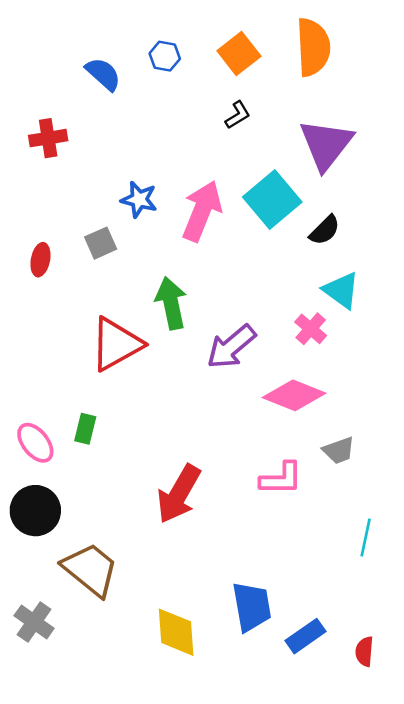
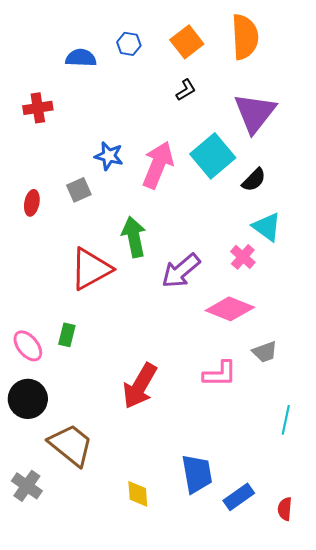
blue semicircle: (103, 74) -> (81, 58), turned -40
yellow diamond: (176, 632) -> (138, 494), size x0.7

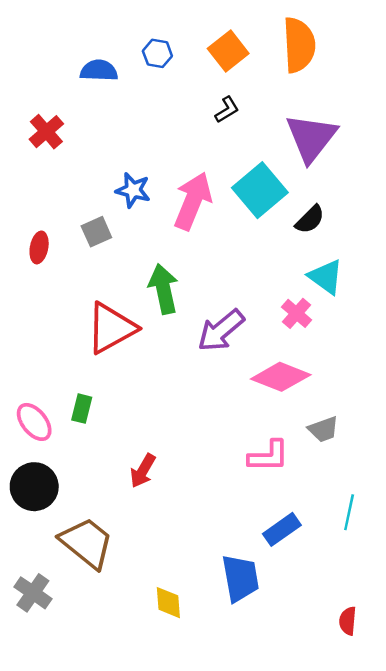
red cross: (38, 108) -> (46, 132), turned -32
red arrow: (140, 386) -> (143, 471), moved, size x0.6
blue rectangle: (239, 497) -> (282, 529), moved

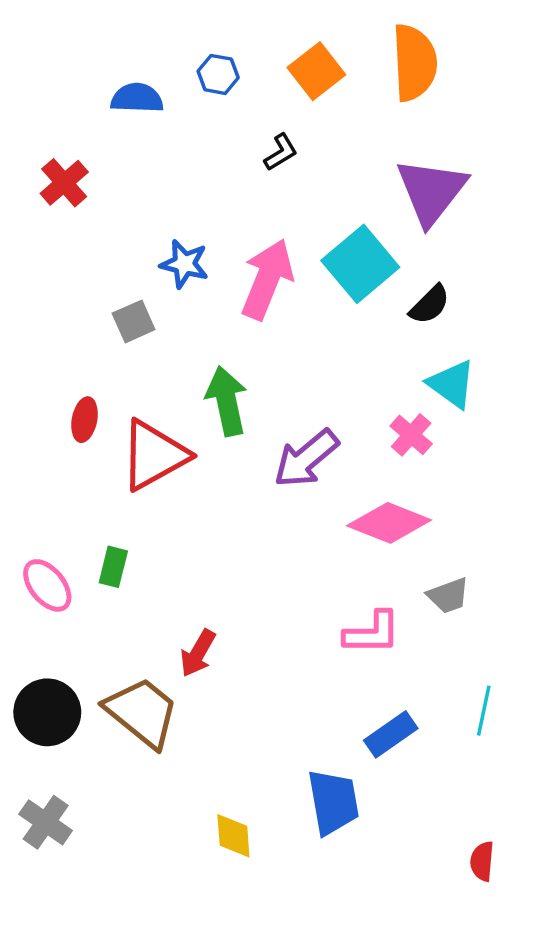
black L-shape: (227, 110) -> (281, 152), moved
red ellipse: (39, 247) -> (84, 420), moved
black circle: (34, 487) -> (47, 712), moved
brown trapezoid: (87, 543) -> (142, 712), moved

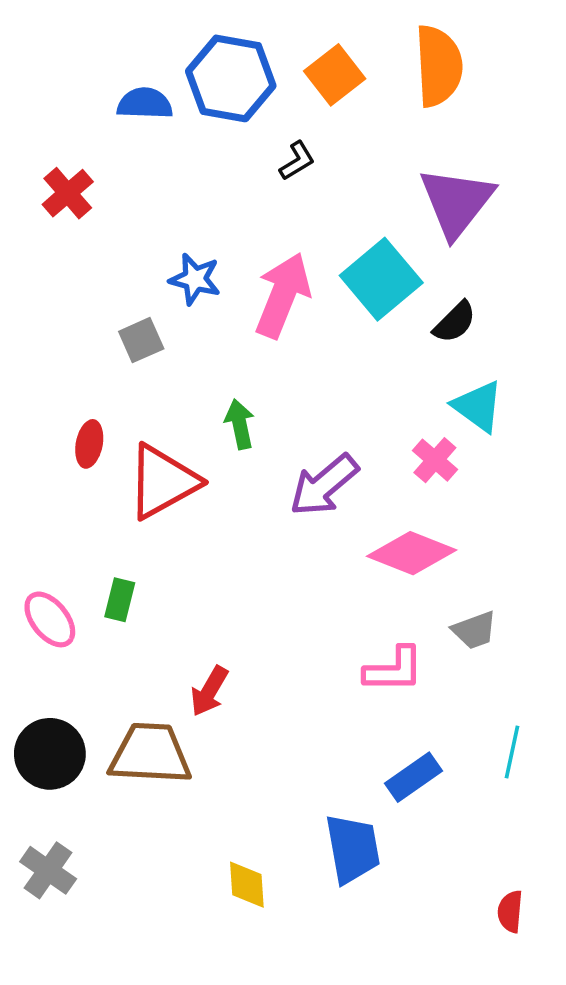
blue hexagon: (218, 74) -> (231, 78), size x2.0
green arrow: (227, 401) -> (240, 424), size x0.7
brown trapezoid: (142, 712) -> (150, 754), turned -36

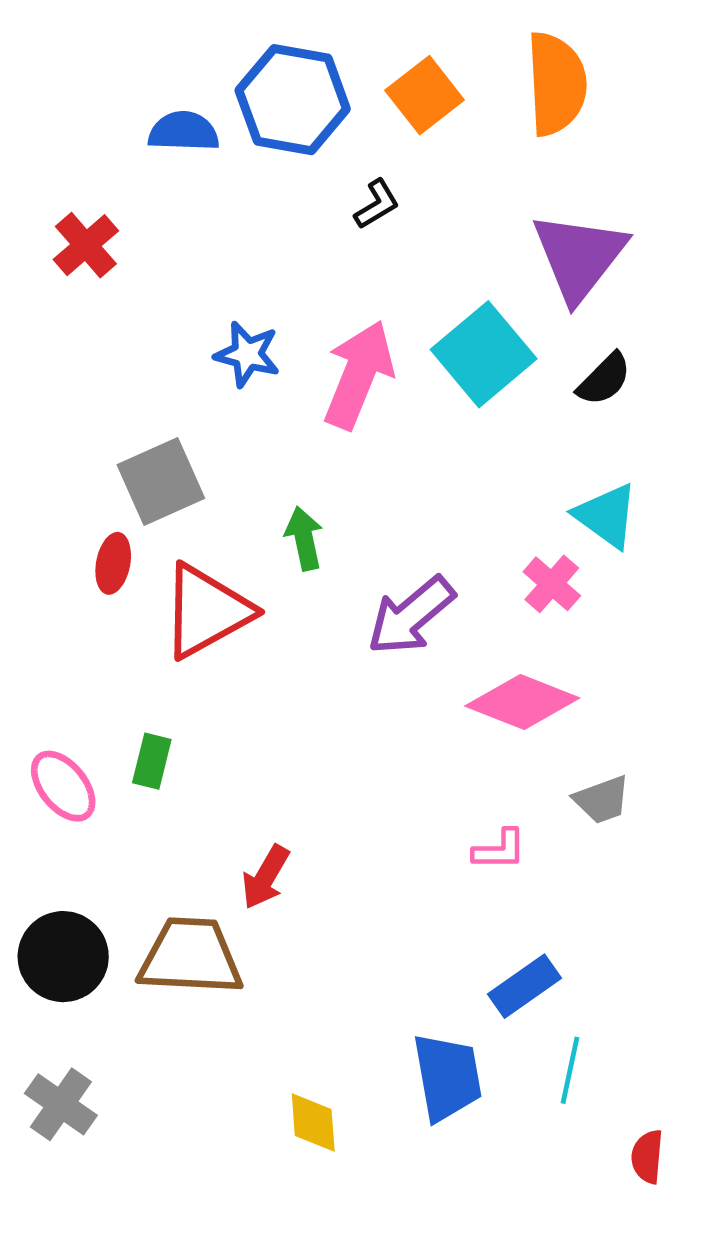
black semicircle: (455, 322) -> (604, 379), moved
gray square: (141, 340) -> (161, 482), moved, size x1.5
pink L-shape: (394, 670) -> (500, 850), size x0.7
cyan line: (512, 752) -> (570, 1070), moved

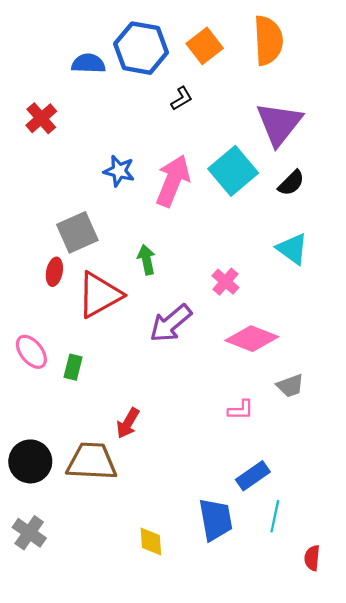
pink cross: (552, 584) -> (225, 282), moved
purple arrow: (411, 616) -> (171, 323), moved
pink ellipse: (63, 786) -> (31, 352), moved

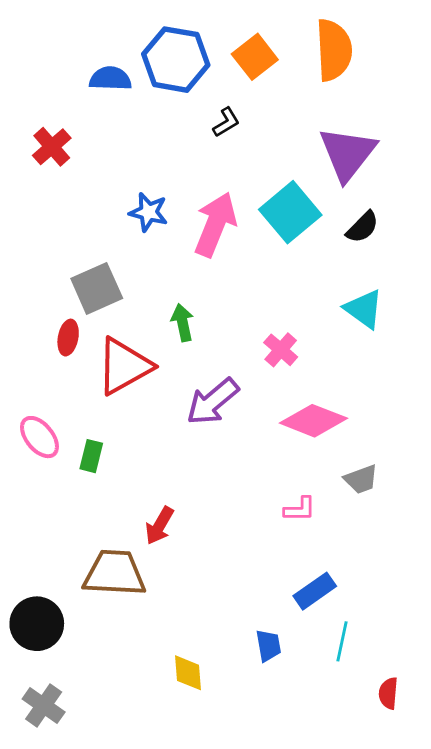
black circle: (30, 461) -> (37, 624), moved
blue trapezoid: (216, 520) -> (268, 646), size x0.6
gray cross: (29, 533) -> (44, 705), moved

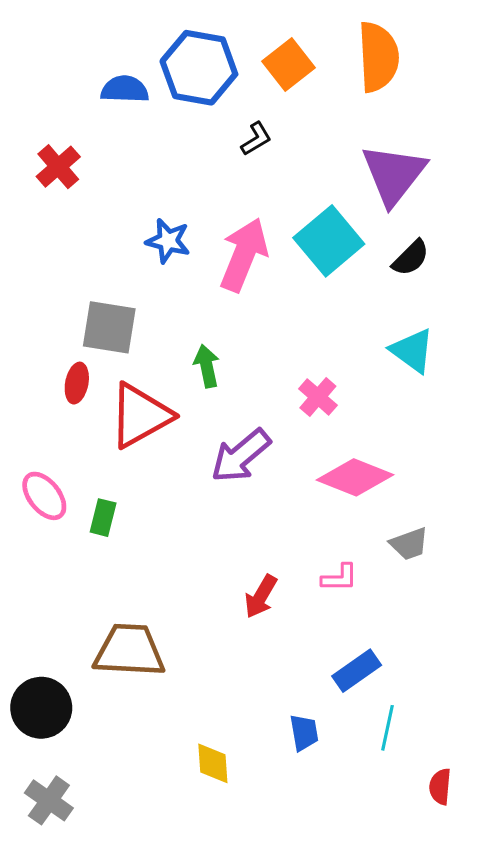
gray square: (97, 288) -> (109, 327), turned 33
red arrow: (159, 526) -> (261, 596), moved

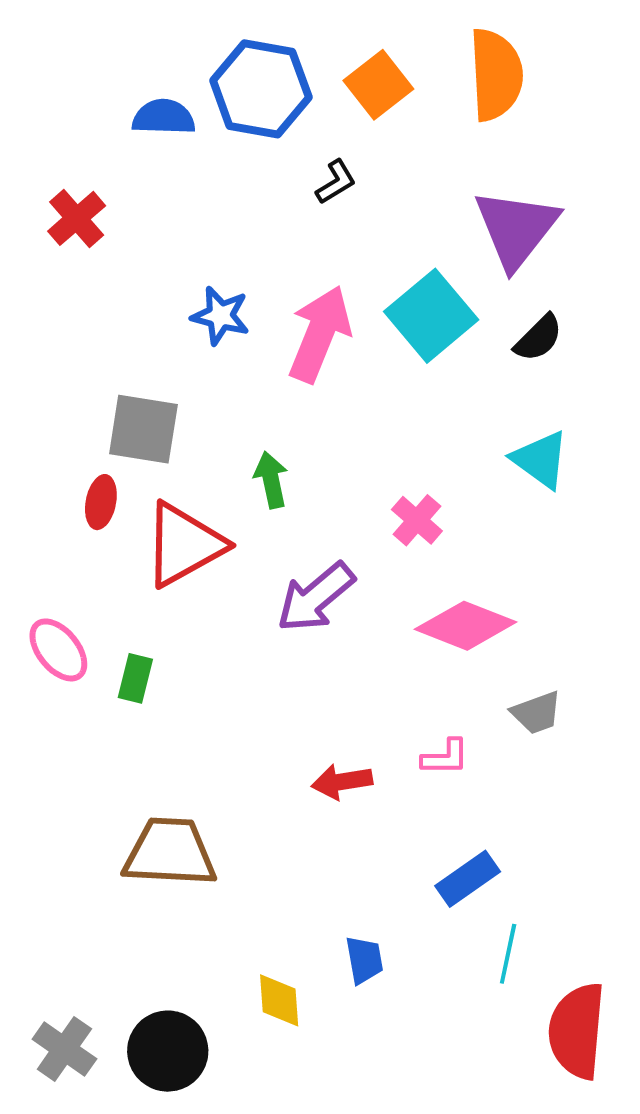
red arrow: (261, 596) -> (342, 782), turned 51
black circle: (41, 708) -> (168, 1051), moved
blue trapezoid: (304, 732) -> (364, 960), moved
red semicircle: (440, 787) -> (577, 1031), size x2.0

